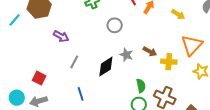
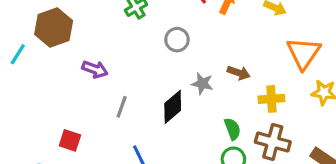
yellow cross: (169, 62) -> (271, 99), moved

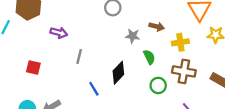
black diamond: (173, 107) -> (118, 73), moved
green semicircle: (232, 129) -> (149, 57), moved
red square: (70, 140) -> (33, 68), moved

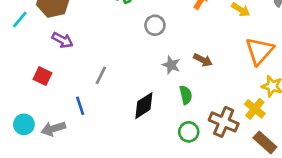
purple arrow: (59, 33) -> (62, 40), moved
yellow cross: (180, 42) -> (255, 109), moved, turned 35
blue line: (94, 89) -> (80, 106), moved

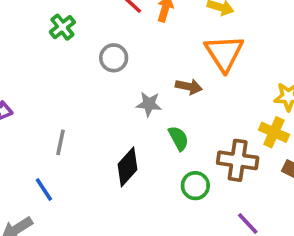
orange triangle: (259, 51) -> (224, 53), moved

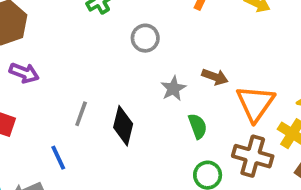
orange triangle: (224, 53) -> (255, 103), moved
gray star: (149, 104) -> (173, 88), turned 30
black diamond: (127, 167) -> (123, 126), moved, turned -36

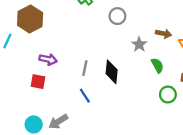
purple arrow: (24, 73) -> (48, 59), moved
blue line: (58, 158) -> (85, 96), moved

